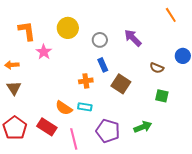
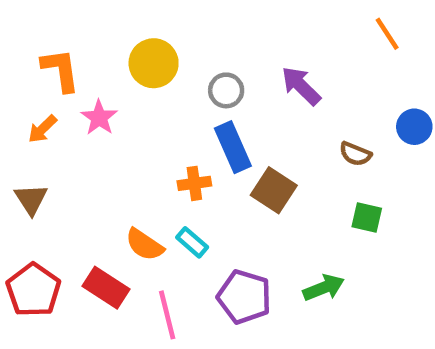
orange arrow: (12, 65) -> (42, 129), moved, turned -40
blue rectangle: (103, 65) -> (233, 147), size x1.5
cyan rectangle: (85, 107) -> (192, 242), turned 32

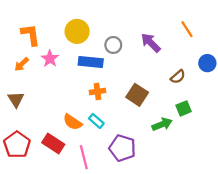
orange line: (387, 34) -> (187, 29), moved
blue rectangle: (233, 147) -> (91, 62), moved, turned -60
brown semicircle: (355, 154) -> (178, 77), turned -63
green square: (367, 217) -> (184, 108), turned -35
green arrow: (324, 288) -> (162, 124), moved

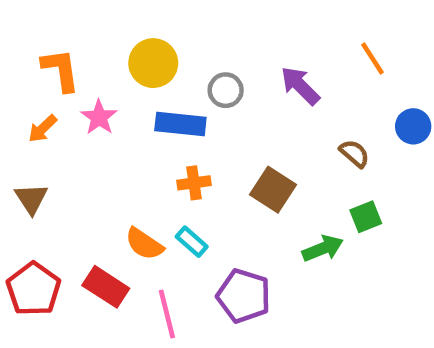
brown semicircle: (178, 77) -> (354, 153), turned -98

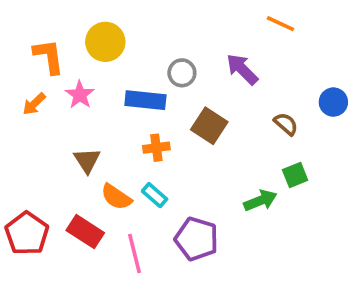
orange line: (372, 59) -> (280, 24), moved, turned -32
yellow circle: (153, 63) -> (105, 42), moved
brown square: (273, 190) -> (209, 126), moved
brown triangle: (31, 199) -> (87, 160), moved

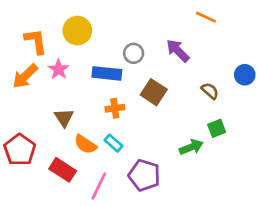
orange arrow: (34, 104) -> (25, 76), size x1.5
red pentagon: (27, 233) -> (20, 150), moved
pink line: (134, 253) -> (99, 186), turned 40

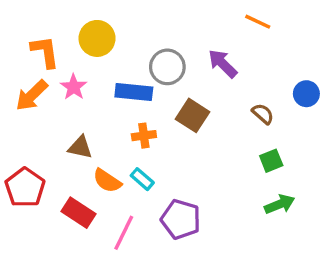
gray circle: (134, 53) -> (167, 67), size x1.4
brown triangle: (64, 118) -> (80, 147), turned -45
green arrow: (191, 147) -> (280, 204), moved

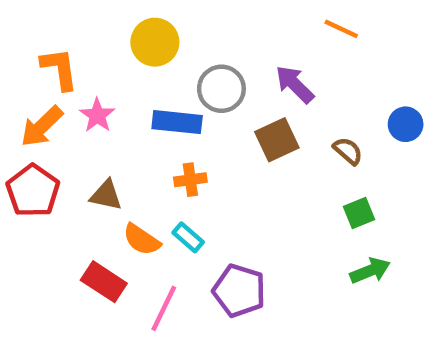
yellow circle: (97, 38) -> (155, 42), moved
brown square: (192, 115) -> (277, 140), moved, turned 32
red pentagon: (25, 187) -> (33, 191), moved

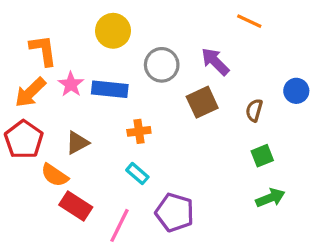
blue rectangle: (177, 122) -> (110, 89), moved
brown semicircle: (348, 151) -> (254, 110), turned -115
brown triangle: (106, 195) -> (77, 143), turned -40
orange semicircle: (142, 240) -> (55, 175), moved

